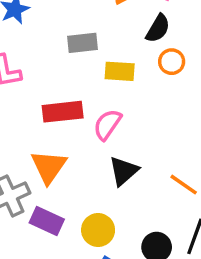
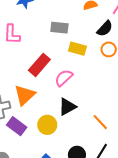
red rectangle: (63, 112) -> (39, 65), turned -55
yellow circle: (98, 230) -> (47, 125), moved

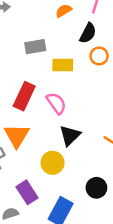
pink semicircle: (64, 78) -> (56, 103), turned 114
purple rectangle: (17, 126) -> (27, 192), moved, turned 36

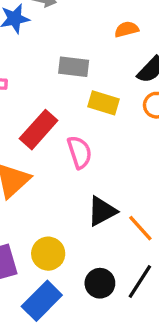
black triangle: (70, 135) -> (102, 211), moved
yellow circle: (52, 163) -> (48, 254), moved

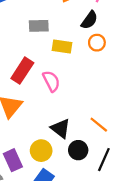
black triangle: (102, 211) -> (61, 128), moved, turned -45
black circle: (100, 283) -> (78, 150), moved

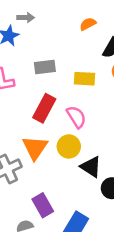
gray rectangle: (39, 26) -> (45, 67), moved
yellow circle: (41, 151) -> (69, 146), moved

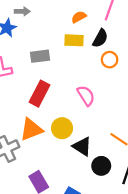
yellow rectangle: (85, 79) -> (74, 40), moved
pink semicircle: (76, 117) -> (86, 96), moved
orange triangle: (35, 148) -> (31, 129), turned 35

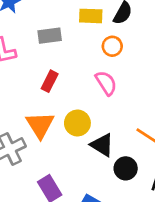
orange circle: (110, 60) -> (112, 46), moved
red rectangle: (40, 94) -> (50, 81), size x0.7
orange triangle: (31, 129) -> (40, 125), turned -40

